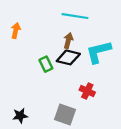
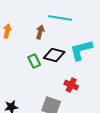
brown arrow: (68, 41) -> (40, 32), moved

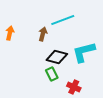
cyan line: (60, 18) -> (63, 20), turned -30
green rectangle: (34, 61) -> (52, 74), moved

